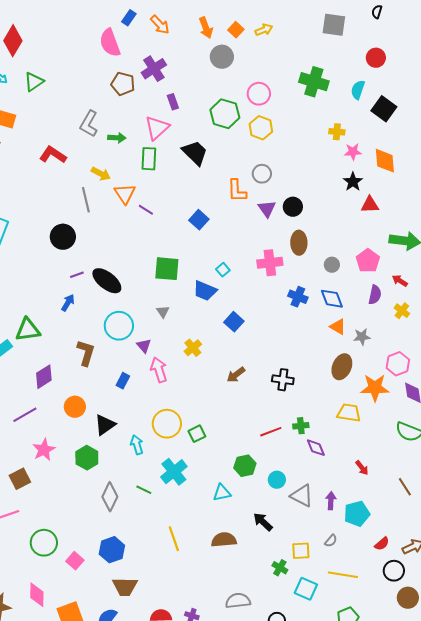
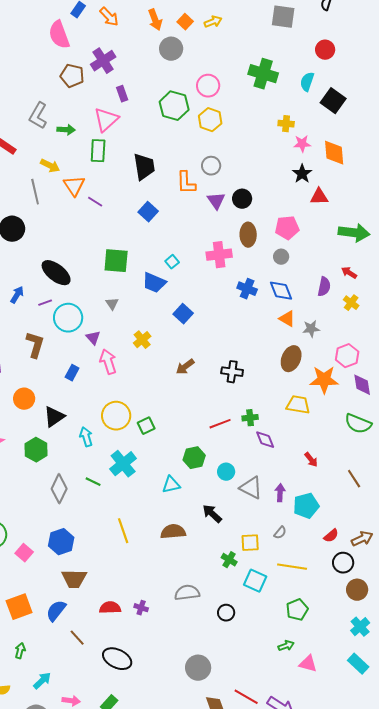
black trapezoid: (195, 153) -> (144, 167), moved, turned 36
pink pentagon: (368, 261) -> (287, 228), moved, turned 30
purple line: (77, 275) -> (45, 303), moved

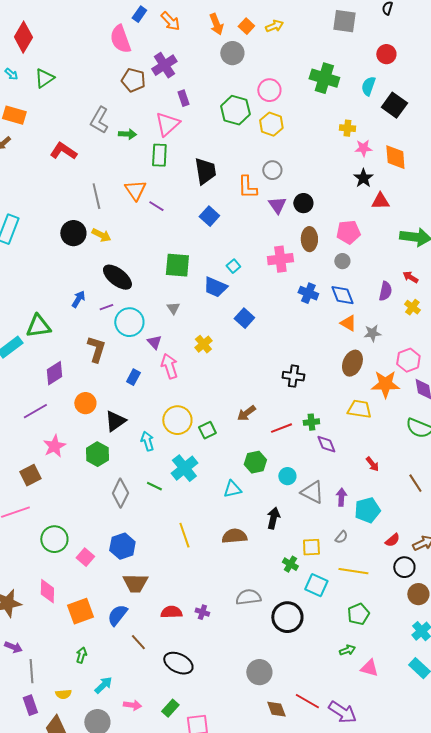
yellow arrow: (50, 166) -> (101, 235), moved
brown arrow: (185, 367) -> (246, 413), moved
black arrow: (212, 514) -> (273, 518), turned 60
black circle: (226, 613) -> (287, 617), size x1.8

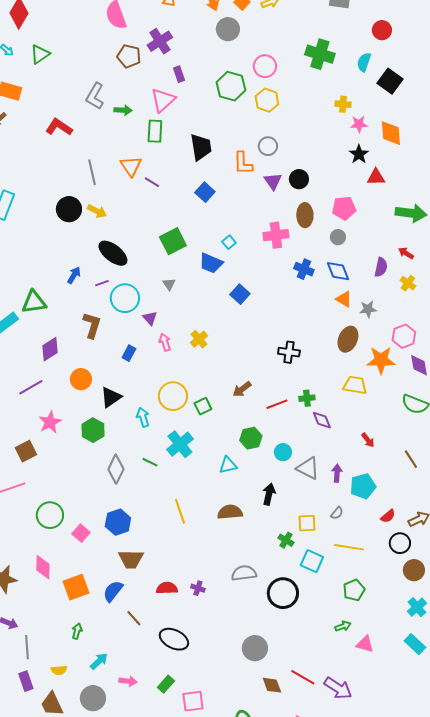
green square: (177, 265) -> (173, 241), turned -32
yellow cross: (203, 344) -> (199, 339), moved
pink arrow: (169, 366) -> (165, 342), size x0.7

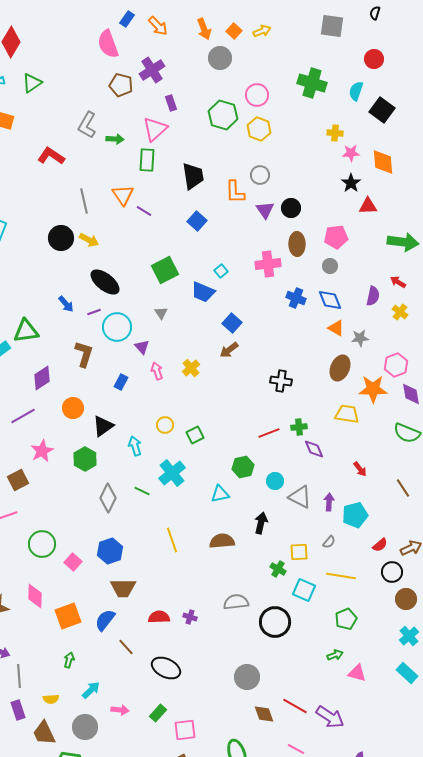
blue arrow: (74, 275) -> (66, 304), turned 108
brown arrow: (242, 389) -> (229, 350), moved
yellow circle: (173, 396) -> (165, 425), size x0.6

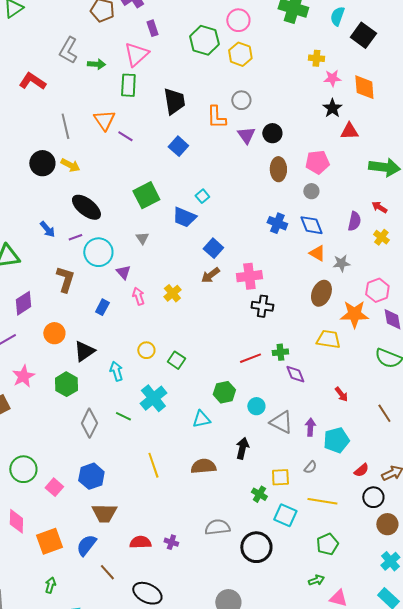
pink cross: (268, 264) -> (249, 276), moved
green square: (195, 435) -> (176, 360), turned -30

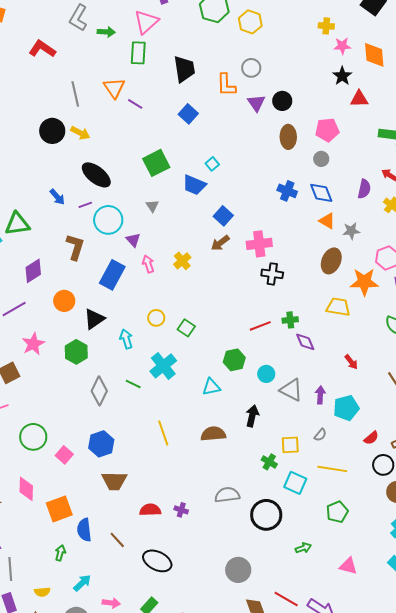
blue rectangle: (102, 307) -> (112, 275), size x1.8
blue semicircle: (86, 545) -> (84, 530), moved, turned -45
green arrow: (316, 580) -> (303, 548), moved

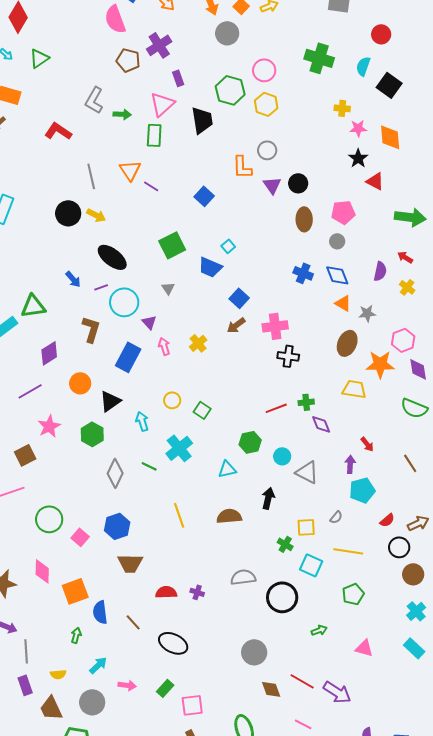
black trapezoid: (184, 69) -> (202, 120), moved
red triangle: (359, 99) -> (375, 181), turned 30
purple arrow: (320, 395) -> (350, 464), moved

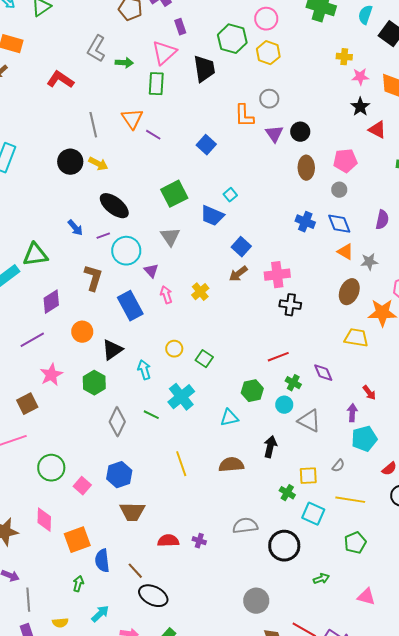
gray triangle: (168, 288) -> (170, 237), size x1.5
blue rectangle: (128, 357) -> (130, 306), turned -56
green cross: (306, 402) -> (293, 383), moved, turned 35
black ellipse: (173, 643) -> (153, 596), moved

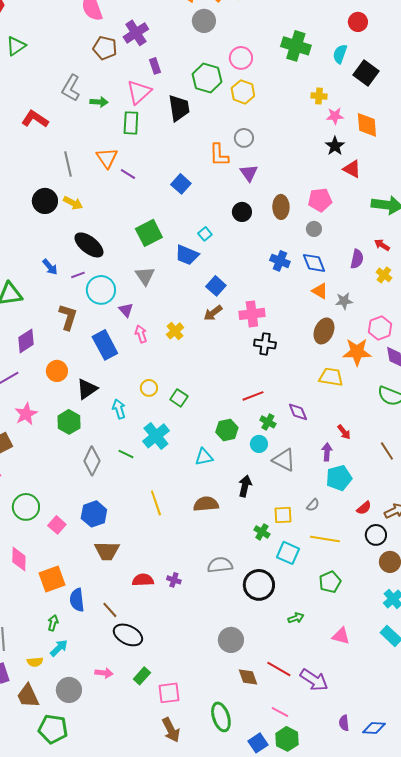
black circle: (300, 132) -> (242, 212), moved
cyan arrow: (100, 614) -> (59, 648), moved

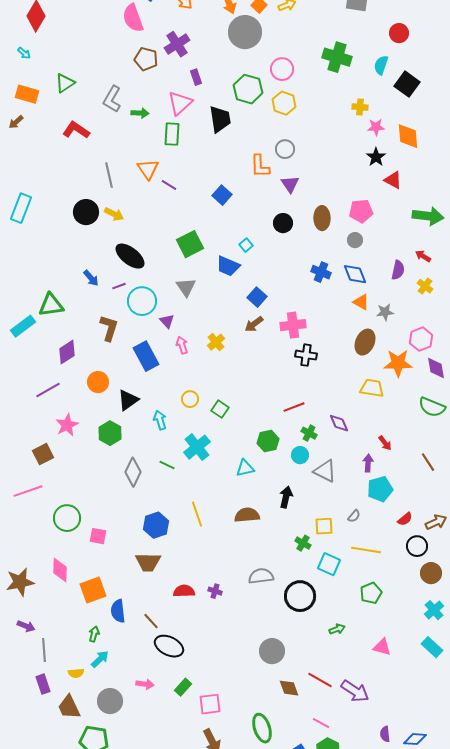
gray circle: (204, 21) -> (245, 32), size x1.4
green triangle: (16, 46) -> (65, 83), moved
blue hexagon: (94, 514) -> (156, 525), moved
pink square: (57, 525) -> (98, 536), turned -30

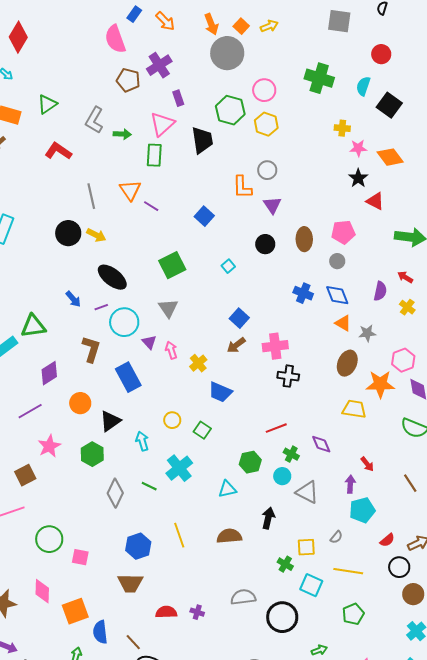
orange diamond: (408, 136) -> (390, 157), turned -32
blue trapezoid: (228, 266) -> (220, 392), moved
pink arrow: (182, 345) -> (171, 350), moved

